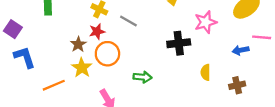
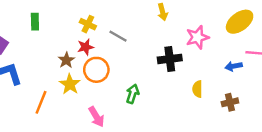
green arrow: (142, 77) -> (132, 94), turned -78
orange line: (54, 85) -> (41, 102), turned -45

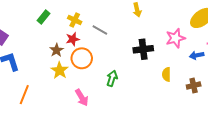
green rectangle: (35, 22) -> (43, 17), moved, turned 40
pink star: (197, 37) -> (175, 38), moved
orange line: (41, 102) -> (24, 95), moved

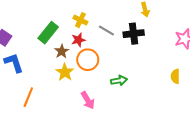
green rectangle: (43, 17) -> (48, 33), moved, size x1.5
black cross: (143, 49) -> (134, 34), moved
green arrow: (112, 78) -> (119, 81), turned 63

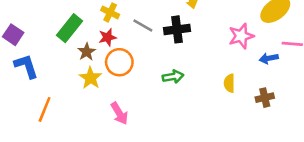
green arrow: (119, 81) -> (173, 77), moved

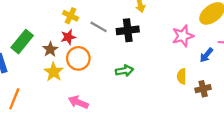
green rectangle: (70, 28) -> (22, 42), moved
blue arrow: (269, 58) -> (206, 55), turned -40
yellow semicircle: (229, 83) -> (182, 76), moved
pink arrow: (119, 113) -> (78, 102), turned 144

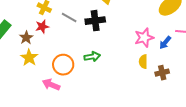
pink star: (183, 36) -> (144, 38), moved
orange circle: (78, 58) -> (63, 65), moved

